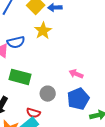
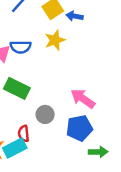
pink arrow: (76, 74) -> (83, 99), size x1.5
red semicircle: (33, 113) -> (24, 134), turned 56

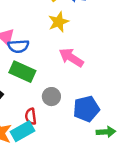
blue semicircle: (21, 47) -> (18, 46), moved
pink arrow: (83, 99) -> (71, 57), moved

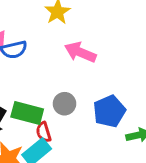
green rectangle: (22, 72) -> (27, 113), moved

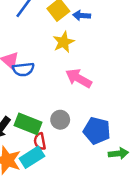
blue pentagon: (109, 111) -> (97, 131), turned 30

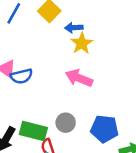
blue arrow: (82, 15) -> (74, 28), moved
yellow star: (64, 42) -> (82, 43), moved

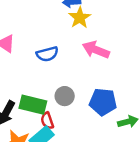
blue semicircle: (21, 76) -> (47, 54), moved
pink arrow: (79, 78) -> (96, 50), moved

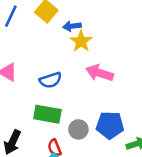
gray circle: (65, 96) -> (78, 129), moved
green rectangle: (33, 105) -> (47, 114), moved

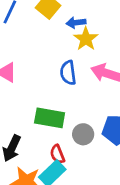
blue semicircle: (50, 80) -> (68, 73), moved, turned 100

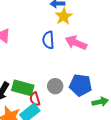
green rectangle: (50, 118) -> (23, 88), moved

